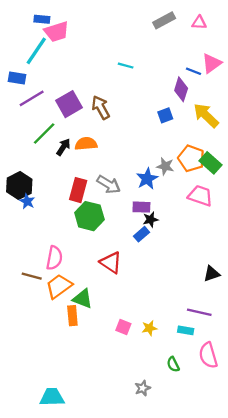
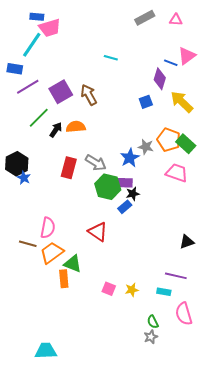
green hexagon: (89, 216) -> (108, 187), moved
gray star: (143, 388) -> (151, 337), moved

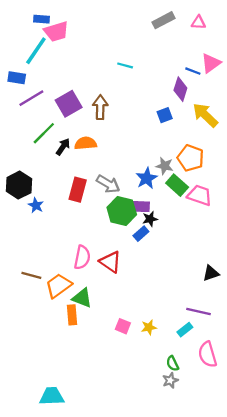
brown arrow: (89, 95) -> (100, 107), turned 30
green rectangle: (186, 144) -> (177, 185), moved
blue star: (24, 178) -> (36, 205), moved
pink semicircle: (48, 228) -> (82, 257), moved
cyan rectangle: (164, 292) -> (185, 330), turned -48

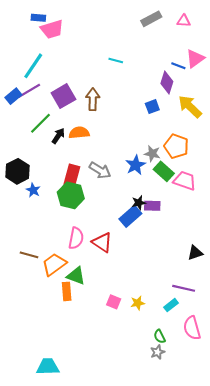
cyan line: (36, 51) -> (33, 66), moved
blue rectangle: (17, 78) -> (13, 96), moved, turned -49
purple rectangle: (141, 207) -> (152, 206), moved
green hexagon: (122, 211) -> (71, 195), moved
blue rectangle: (141, 234) -> (130, 216), size x1.5

